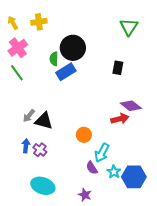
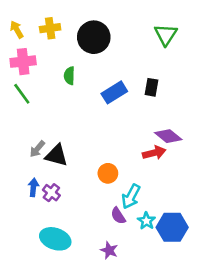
pink cross: (18, 48) -> (23, 62), turned 30
black circle: (73, 48) -> (94, 37), moved
blue rectangle: (66, 72) -> (114, 92), moved

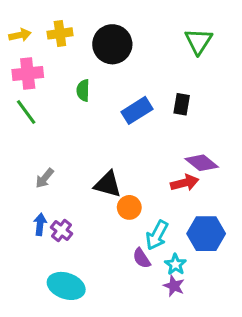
yellow arrow: (17, 29) -> (20, 35), turned 108
black triangle: (57, 155) -> (108, 184), moved
blue hexagon: (172, 227) -> (206, 234), moved
purple star: (109, 250) -> (174, 286), moved

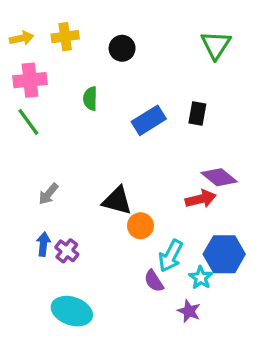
black circle: (112, 44) -> (122, 48), size x0.6
cyan star: (175, 264) -> (201, 278), moved

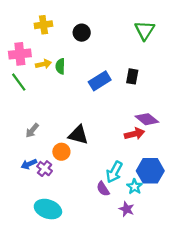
yellow arrow: (22, 38) -> (43, 64), moved
orange circle: (140, 226) -> (61, 152), moved
blue arrow: (43, 244) -> (29, 164), turned -120

